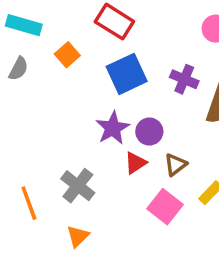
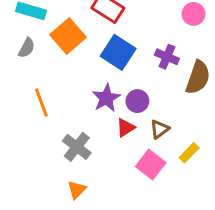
orange square: (67, 55) -> (68, 36), size x1.6
blue square: (127, 74) -> (118, 52), turned -32
orange line: (29, 203) -> (41, 103), moved

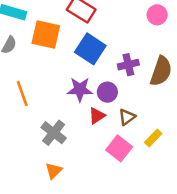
orange square: (68, 36) -> (46, 34), turned -36
purple cross: (167, 57) -> (128, 65), moved, turned -36
purple star: (106, 98) -> (80, 89), turned 30

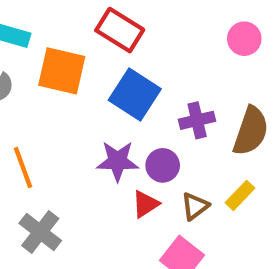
gray cross: (54, 133) -> (40, 232), moved
yellow rectangle: (153, 138) -> (240, 195), moved

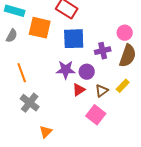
pink circle: (244, 39) -> (125, 33), moved
blue square: (135, 95) -> (74, 39), turned -35

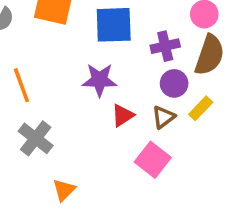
purple circle: (87, 72) -> (174, 83), moved

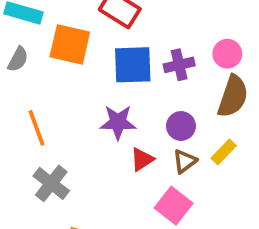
purple cross: (165, 46) -> (179, 65), moved
purple circle: (174, 83) -> (181, 126), moved

